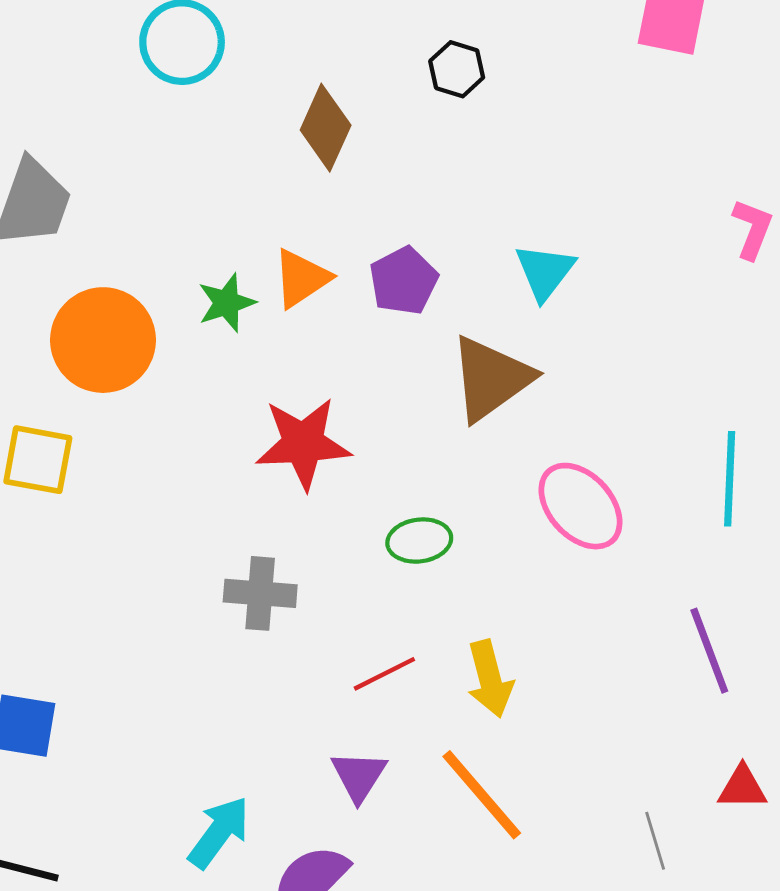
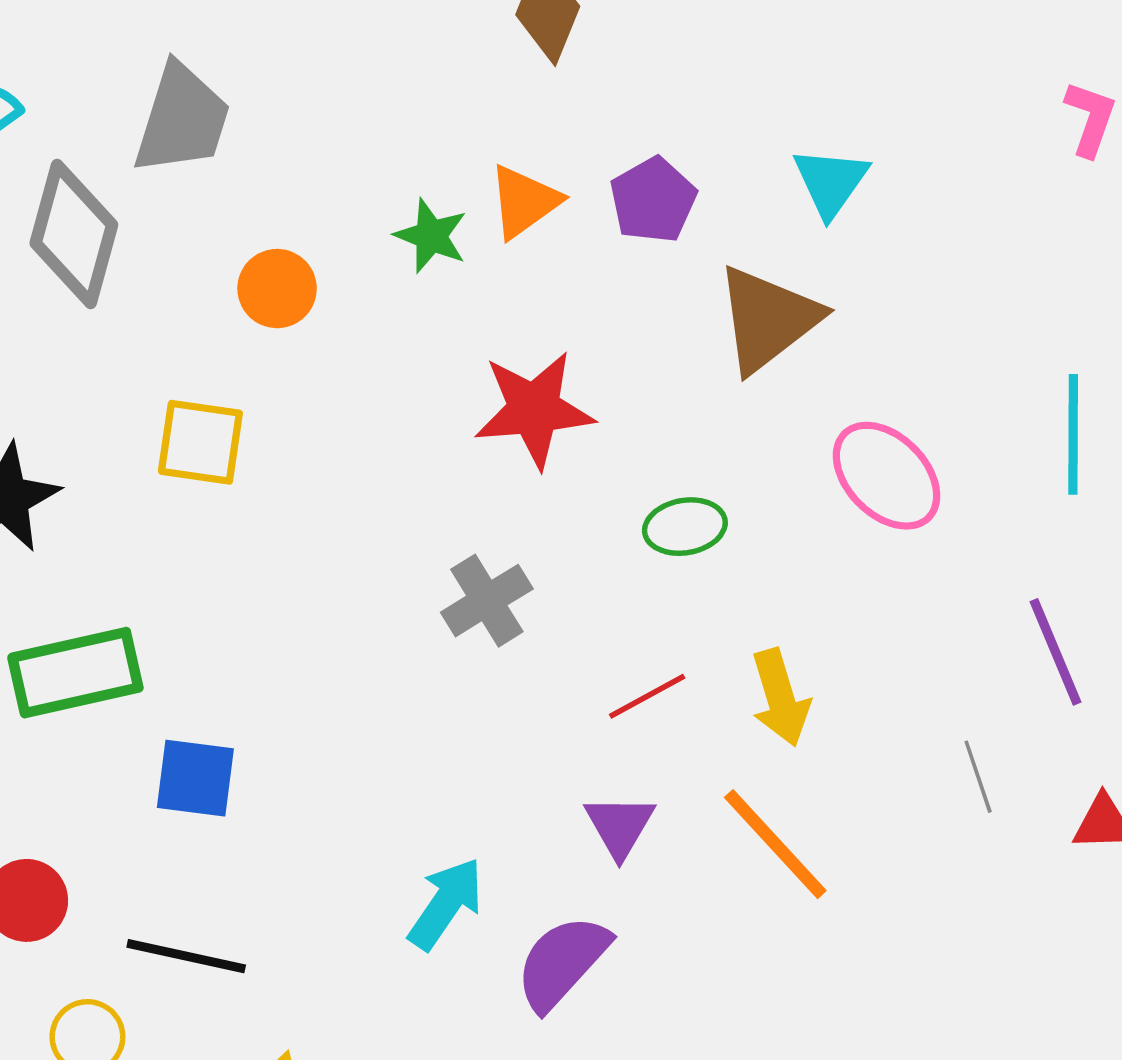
green star: (227, 303) -> (431, 236), turned -30
orange circle: (103, 340) -> (277, 289), size x0.6
gray cross: (260, 593) -> (487, 601), turned -34
gray line: (655, 841) -> (978, 777), moved

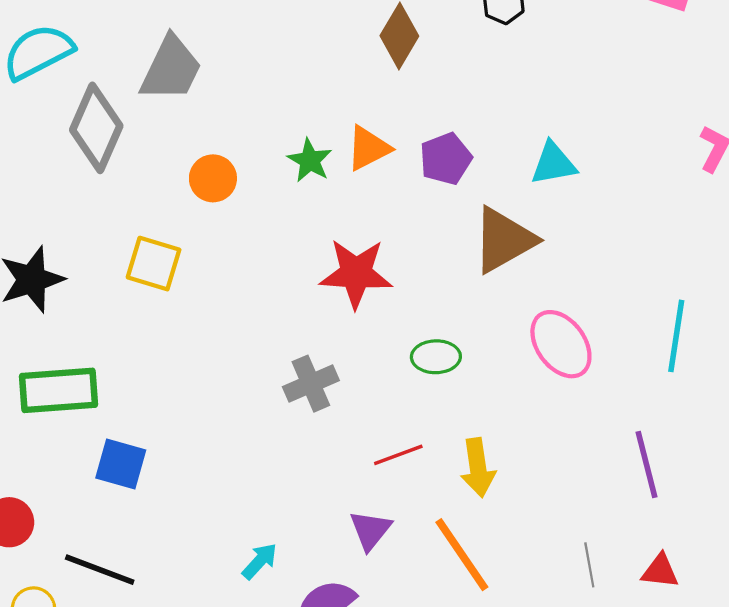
cyan triangle: (831, 182) -> (553, 164), turned 36
gray line: (978, 777) -> (589, 565), moved
cyan arrow: (446, 904) -> (260, 561), size x0.7

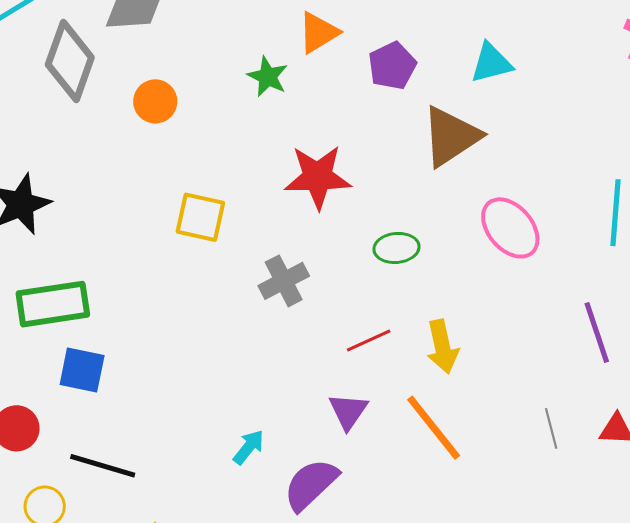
orange triangle: (368, 148) -> (318, 32), moved
orange circle: (213, 178) -> (155, 101), moved
yellow square: (154, 264) -> (200, 217), moved
blue square: (121, 464) -> (82, 370), moved

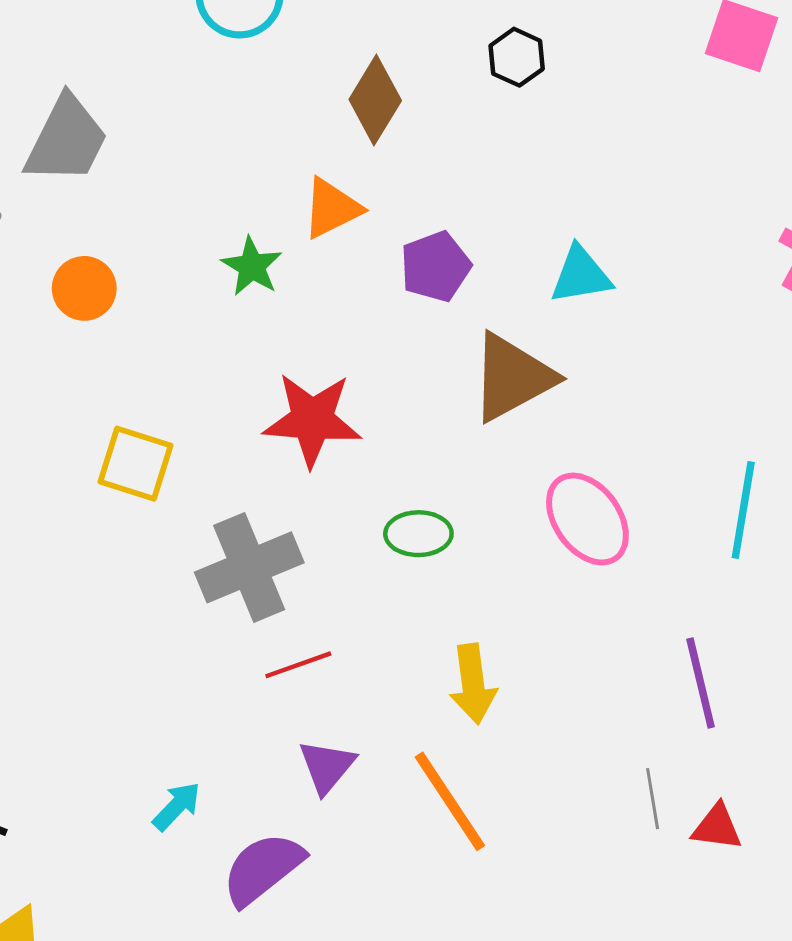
gray cross: (284, 281) -> (249, 567), size x1.4
red line: (369, 340) -> (298, 665), moved
gray line: (551, 428) -> (653, 799), moved

